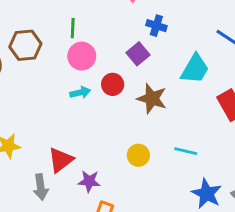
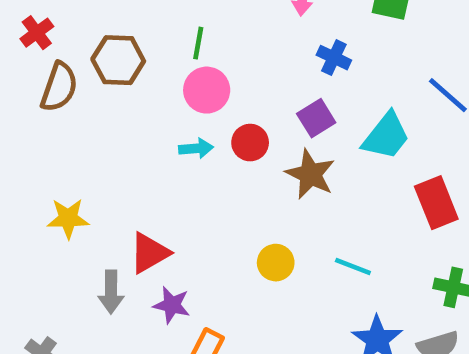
purple square: (138, 54) -> (316, 118), moved
purple star: (89, 181) -> (172, 305), moved

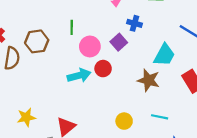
pink circle: (207, 90) -> (90, 46), moved
purple square: (316, 118) -> (119, 42), moved
cyan arrow: (196, 148) -> (79, 75), size x1.5
brown star: (310, 174) -> (149, 80), moved

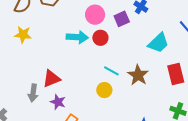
brown star: (149, 80) -> (138, 75), moved
yellow star: (26, 117) -> (23, 35), moved
cyan line: (160, 117) -> (111, 71), moved

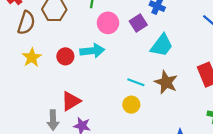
yellow star: (23, 35) -> (32, 57), turned -30
red circle: (100, 38) -> (65, 56), moved
cyan trapezoid: (158, 43) -> (162, 45), moved

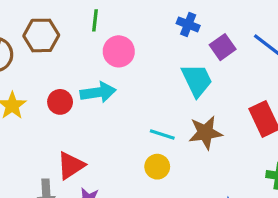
purple square: (138, 23) -> (223, 47), moved
cyan trapezoid: (162, 45) -> (197, 80), turned -60
brown star: (166, 82) -> (205, 133), turned -30

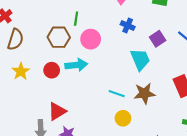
blue cross: (188, 24) -> (128, 26), moved
brown hexagon: (41, 35) -> (59, 37), moved
yellow circle: (157, 167) -> (123, 118), moved

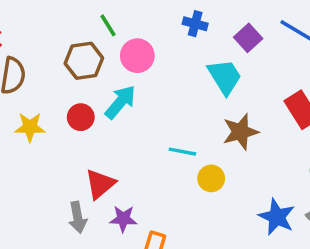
green line: (76, 19) -> (108, 25), turned -32
cyan arrow: (76, 65) -> (120, 102), turned -35
yellow star: (21, 71) -> (30, 127), turned -30
cyan line: (117, 94) -> (182, 152), moved

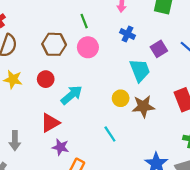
green line: (108, 25) -> (84, 21), moved
cyan arrow: (120, 102) -> (72, 95), moved
cyan line: (182, 152) -> (110, 134), moved, turned 35
yellow circle: (211, 178) -> (121, 98), moved
gray arrow: (78, 217) -> (15, 141), moved

